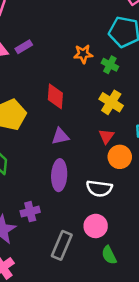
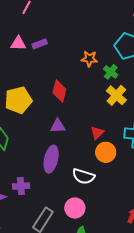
yellow cross: (111, 102) -> (116, 95), moved

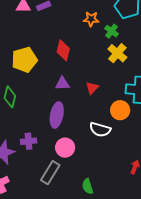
red triangle: (97, 133) -> (92, 88), moved
orange circle: (106, 152) -> (120, 110), moved
white semicircle: (83, 176) -> (100, 129), moved
pink circle: (75, 208) -> (65, 148), moved

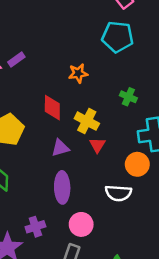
orange star: (91, 19) -> (78, 73), moved
green cross: (112, 31) -> (128, 97), moved
yellow cross: (117, 53) -> (87, 121), moved

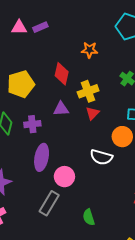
yellow cross: (87, 121) -> (88, 91), turned 30
purple ellipse: (62, 187) -> (42, 157), moved
purple cross: (35, 227) -> (32, 124), moved

